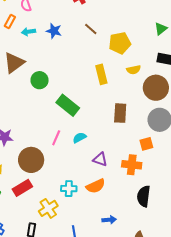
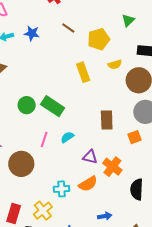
green triangle: (161, 29) -> (128, 20), moved
green circle: (40, 80) -> (27, 105), moved
brown rectangle: (120, 113) -> (107, 120), moved
orange cross: (132, 165) -> (112, 167), moved, turned 36
red rectangle: (22, 188) -> (14, 213), moved, turned -36

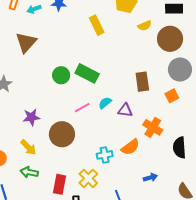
yellow rectangle: (83, 72) -> (97, 25), moved
pink line: (44, 140) -> (82, 108), turned 49
purple triangle: (90, 157) -> (125, 110), moved

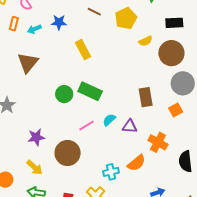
yellow rectangle: (97, 25) -> (83, 50), moved

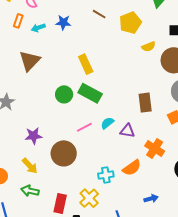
yellow rectangle: (83, 50) -> (86, 64), moved

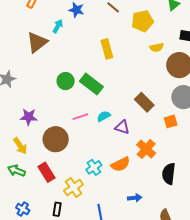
cyan arrow: (38, 28) -> (58, 26), moved, turned 128
yellow rectangle: (86, 64) -> (107, 49), moved
brown rectangle: (145, 103) -> (144, 102), turned -48
cyan cross: (106, 175) -> (94, 167), turned -35
red rectangle: (60, 203) -> (47, 172), moved, turned -54

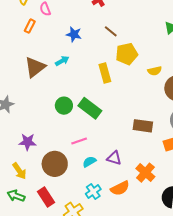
yellow pentagon: (142, 21) -> (127, 54), moved
cyan arrow: (58, 26) -> (62, 61), moved, turned 32
brown rectangle: (144, 102) -> (143, 126), turned -36
cyan semicircle: (104, 116) -> (89, 162), moved
purple triangle: (122, 127) -> (114, 158), moved

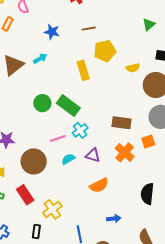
brown line: (111, 31) -> (89, 29), turned -48
orange cross: (145, 173) -> (125, 152), moved
cyan cross: (93, 192) -> (80, 130), moved

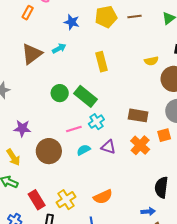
brown line: (89, 29) -> (134, 16), moved
yellow pentagon: (105, 51) -> (106, 17), moved
orange semicircle: (99, 185) -> (103, 197), moved
red rectangle: (25, 195) -> (37, 200), moved
blue arrow: (114, 219) -> (148, 211), moved

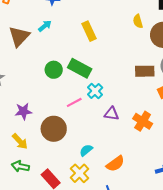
yellow semicircle: (151, 61) -> (138, 21), turned 96
brown rectangle: (138, 115) -> (145, 71), moved
orange cross: (140, 145) -> (143, 121), moved
cyan semicircle: (84, 150) -> (86, 150), moved

